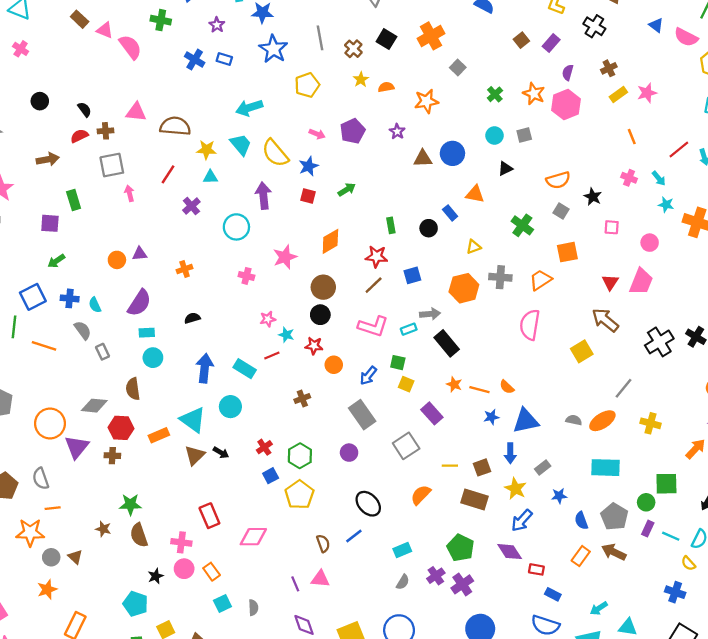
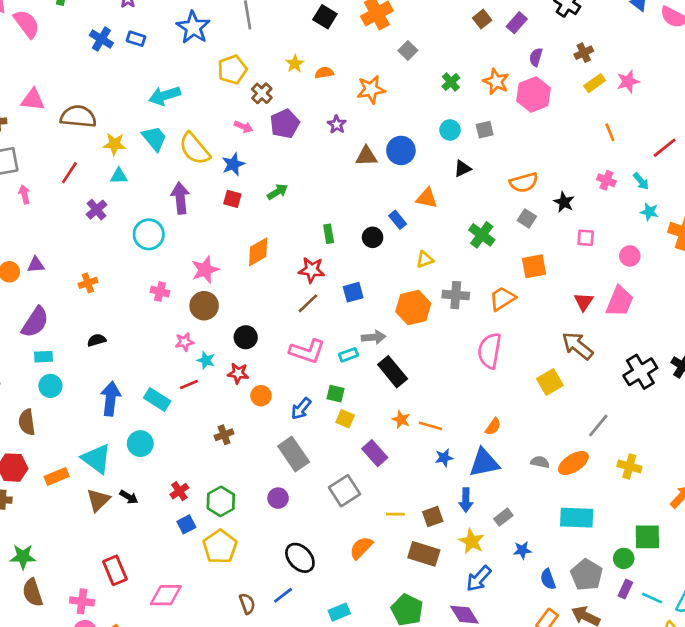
brown cross: (353, 49) -> (262, 93), moved
brown circle: (323, 287) -> (204, 306), moved
orange semicircle: (507, 387) -> (493, 427), moved, turned -98

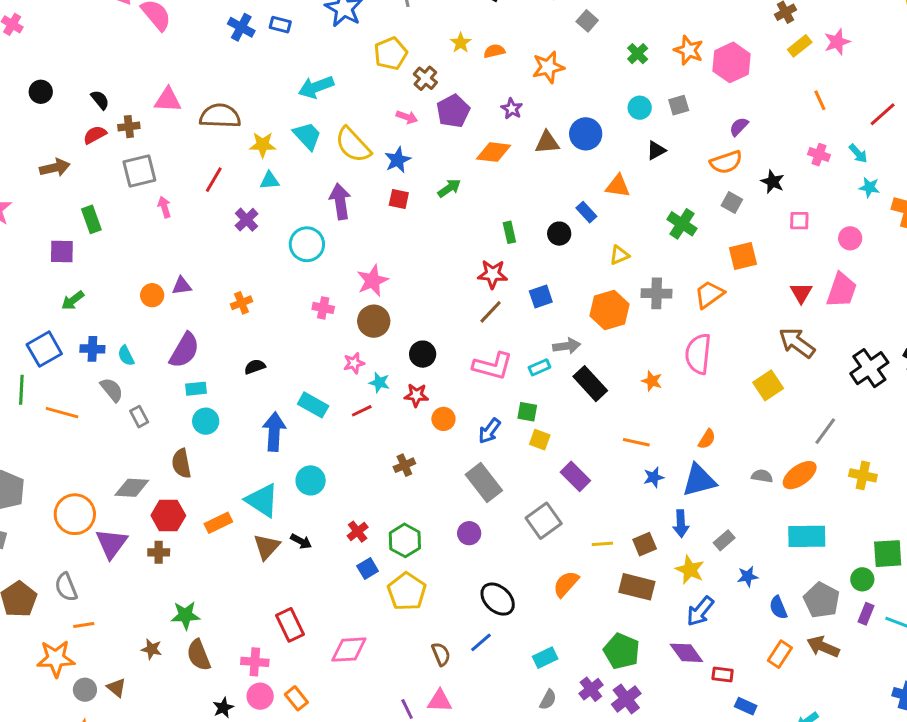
purple semicircle: (536, 57) -> (739, 127), moved, turned 30
orange diamond: (258, 252) -> (494, 152), moved, turned 40
cyan rectangle: (157, 399) -> (313, 405), moved
orange star: (401, 420) -> (652, 381), moved

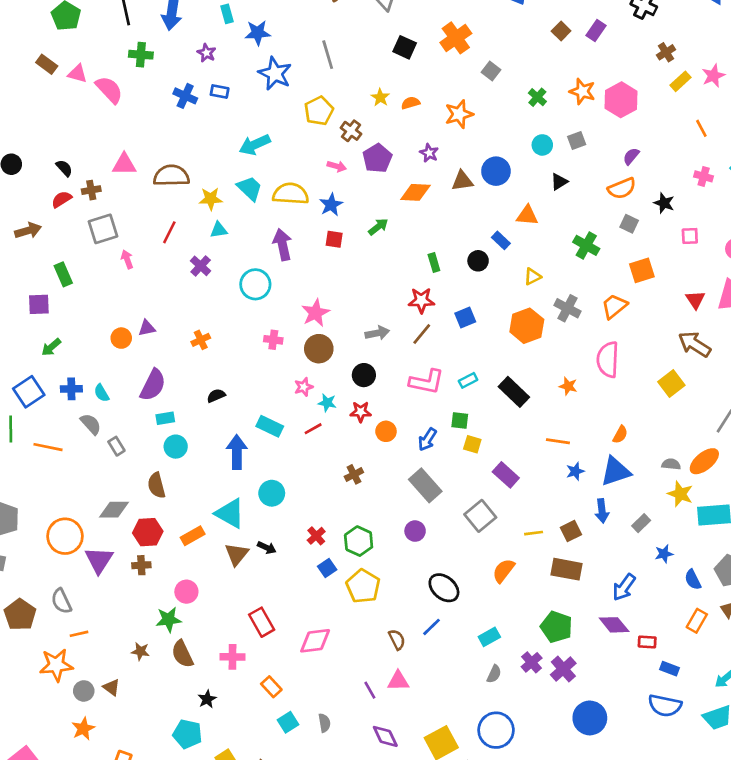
yellow semicircle: (353, 145) -> (291, 194), turned 140
gray cross: (657, 293) -> (568, 308), turned 30
gray arrow: (567, 346) -> (377, 333), moved
yellow star: (690, 570) -> (680, 494), moved
pink circle: (260, 696) -> (186, 592), moved

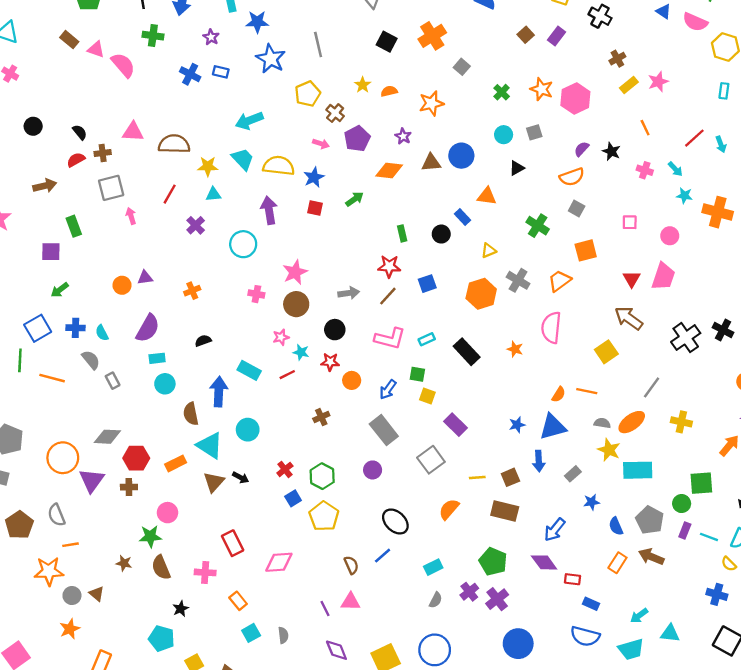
black star: (664, 203) -> (611, 151), moved
orange line: (558, 441) -> (587, 391), moved
brown semicircle: (156, 485) -> (191, 414), moved

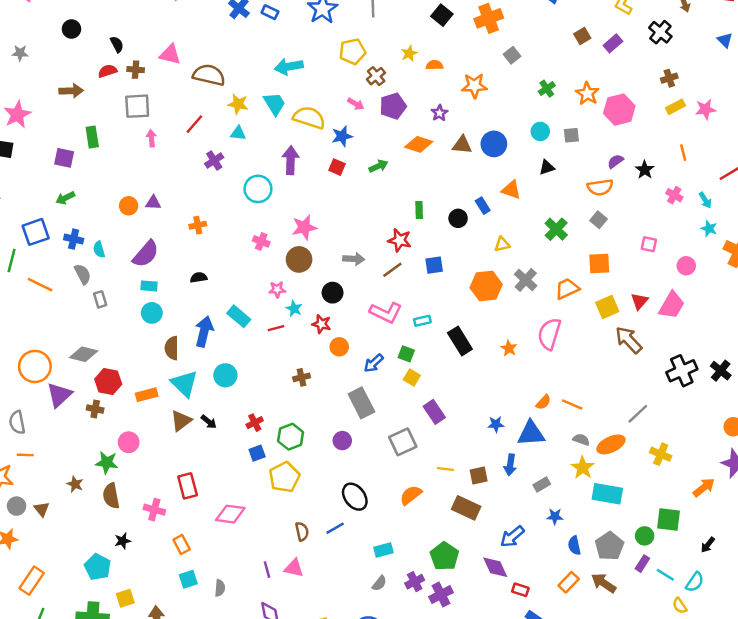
yellow square: (606, 352) -> (607, 307), moved

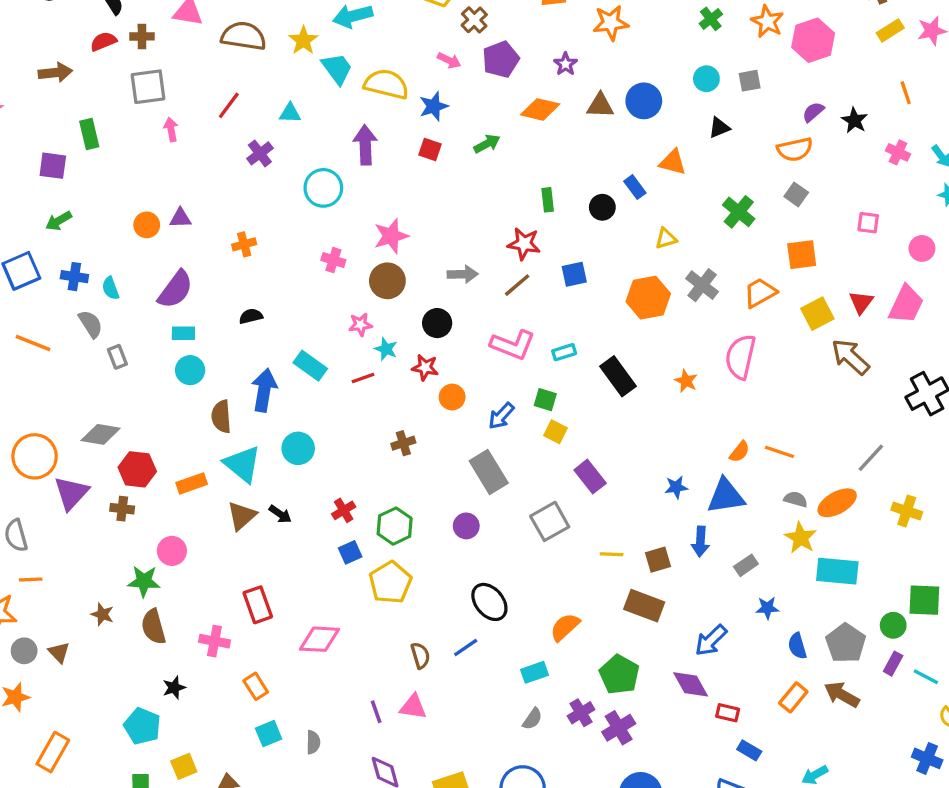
yellow star: (238, 104) -> (303, 40), moved, turned 30
orange semicircle: (411, 495) -> (565, 627), moved

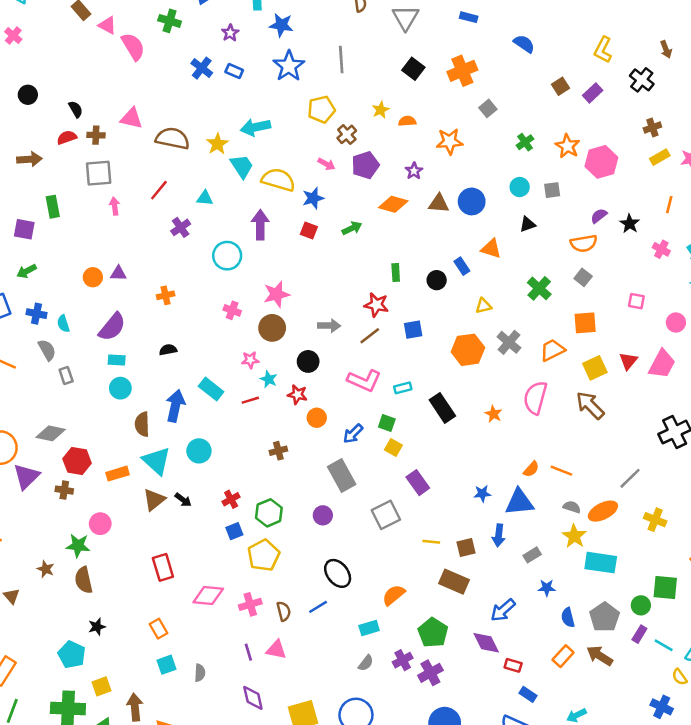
orange line: (906, 93) -> (669, 205), turned 30
brown arrow: (850, 357) -> (590, 405), moved
pink cross: (214, 641) -> (250, 604), moved, turned -30

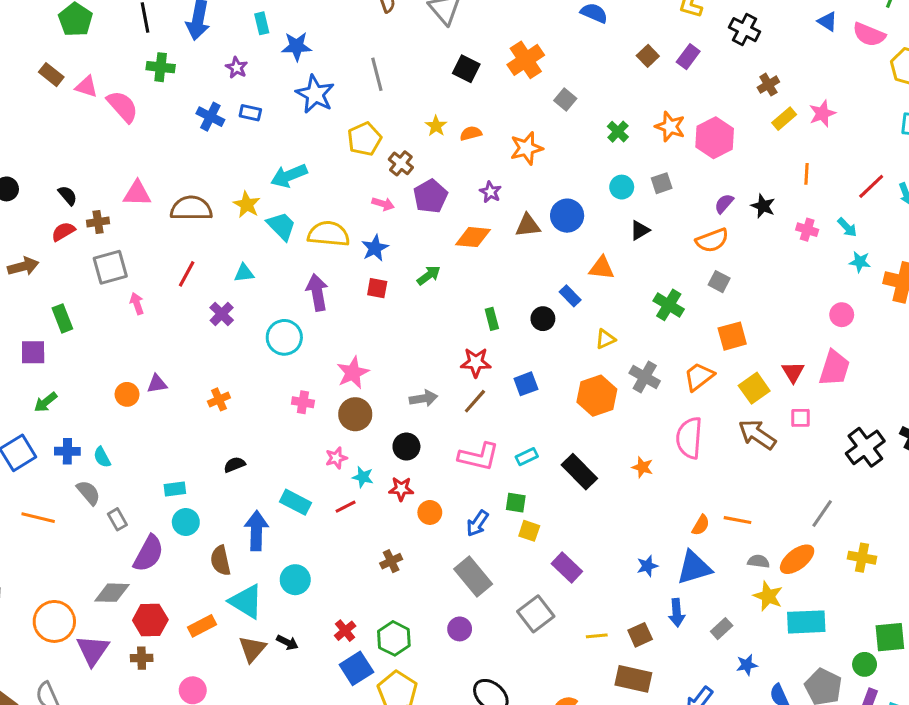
pink square: (636, 301) -> (800, 418), moved
purple semicircle: (112, 327) -> (149, 553), moved
blue square: (234, 531) -> (356, 668), size x1.5

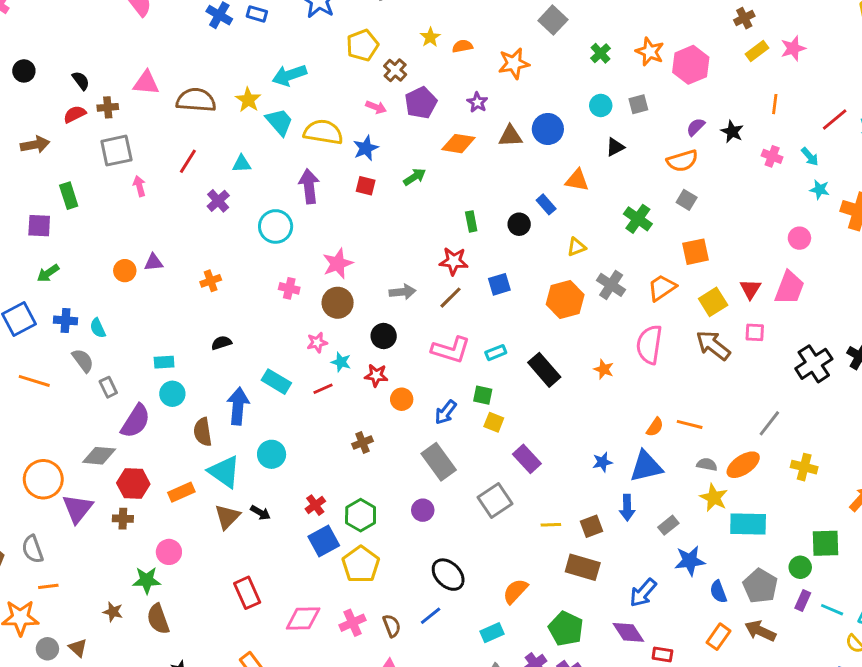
gray square: (565, 99) -> (553, 20), size x1.4
blue star: (747, 665) -> (690, 561), size x1.5

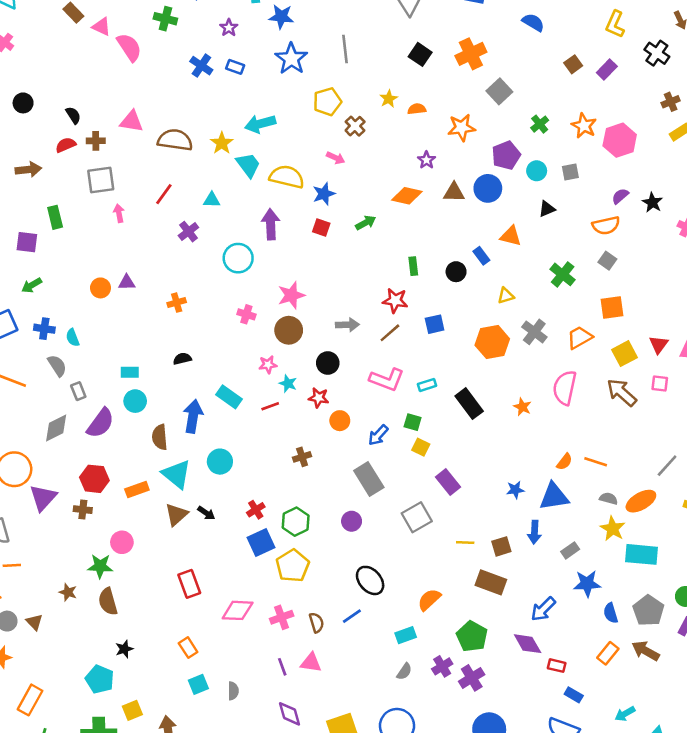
purple pentagon: (421, 103) -> (506, 155), moved
gray diamond: (99, 456) -> (56, 428), moved, turned -36

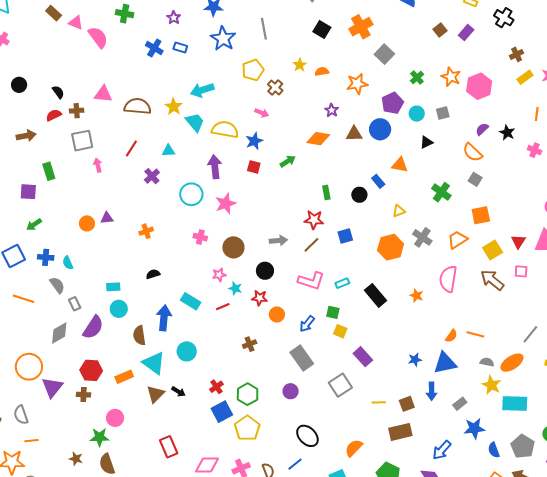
orange semicircle: (606, 225) -> (473, 152), turned 60
pink star: (291, 295) -> (226, 204), moved
brown rectangle: (491, 582) -> (400, 432), turned -30

